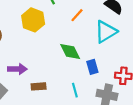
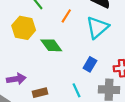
green diamond: (70, 52) -> (51, 45), moved
blue rectangle: (92, 67) -> (90, 64), turned 56

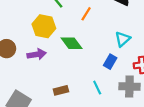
cyan triangle: (97, 27) -> (123, 39), moved, size x0.7
purple arrow: (16, 79) -> (37, 54), moved

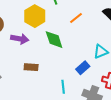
brown rectangle: (61, 90) -> (31, 67), moved

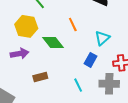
orange line: (76, 18) -> (73, 24), moved, turned -56

